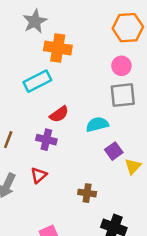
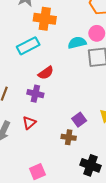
cyan semicircle: (97, 124) -> (77, 43), moved
purple square: (114, 151) -> (79, 120), moved

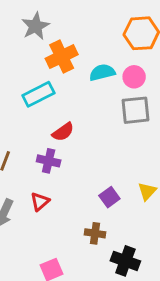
orange cross: (45, 19) -> (62, 57), turned -35
cyan semicircle: (77, 43) -> (102, 72), moved
brown cross: (69, 137) -> (95, 233), moved

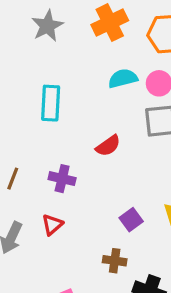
orange cross: (62, 57) -> (110, 23), moved
cyan rectangle: (38, 94) -> (51, 103), turned -60
red semicircle: (63, 132) -> (108, 146), moved

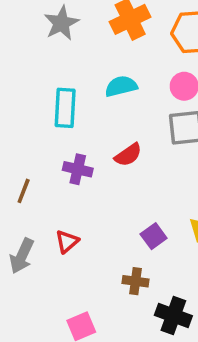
cyan semicircle: (123, 78) -> (121, 86), moved
purple cross: (62, 179) -> (78, 169), moved

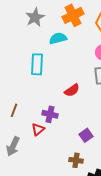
cyan semicircle: (121, 86) -> (58, 38), moved
purple cross: (78, 169) -> (50, 114), moved
red triangle: (67, 241) -> (38, 129), moved

